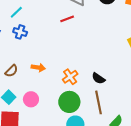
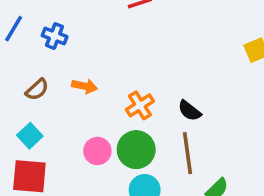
blue cross: (20, 32) -> (55, 36), moved
pink circle: (31, 99) -> (97, 151), moved

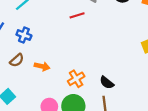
brown semicircle: (37, 90) -> (17, 60), moved

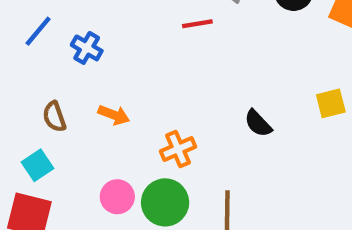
brown semicircle: (17, 60) -> (54, 117), moved, turned 104
black semicircle: (107, 83) -> (258, 123), moved

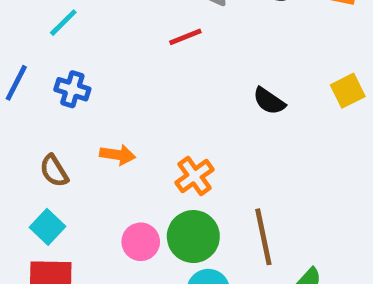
black semicircle: (258, 123) -> (269, 101), moved

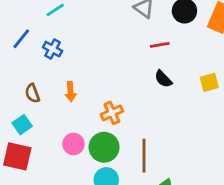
red line: (185, 37) -> (160, 45), moved
orange arrow: (118, 155) -> (71, 92), turned 66

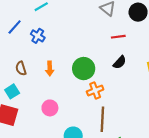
black semicircle: (163, 79) -> (120, 62), turned -96
orange cross: (112, 113) -> (95, 90), moved
green circle: (104, 147) -> (84, 69), moved

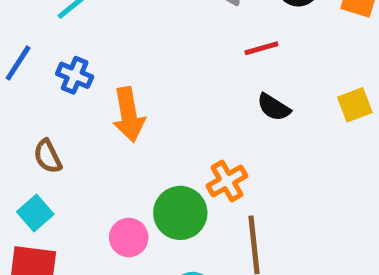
black semicircle: (120, 62) -> (274, 107), turned 88
orange arrow: (50, 69) -> (129, 115), moved, size x1.5
green circle: (84, 69) -> (180, 213), moved

